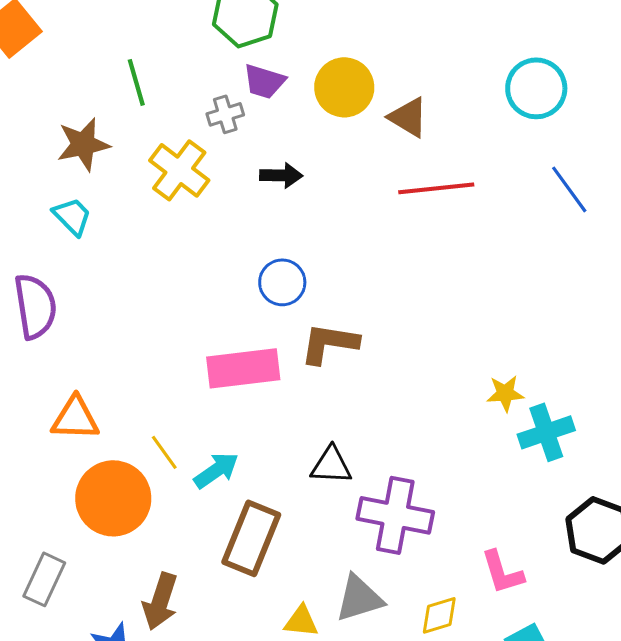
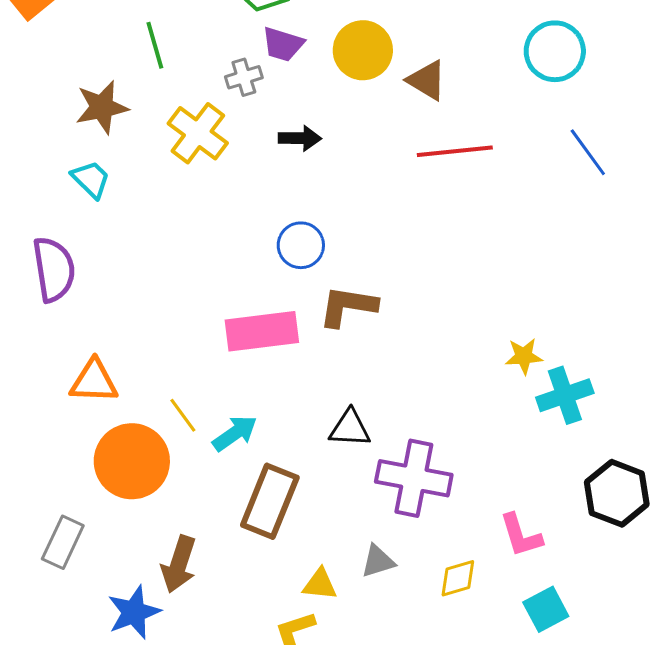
gray triangle: (359, 598) -> (378, 561), size x0.7

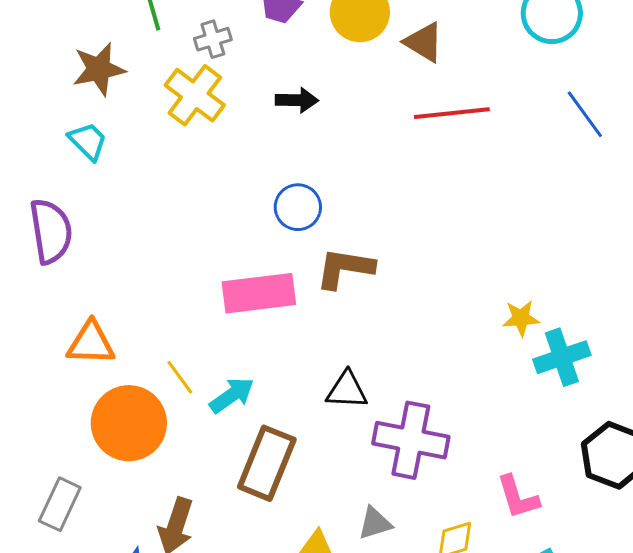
gray cross: (244, 77) -> (213, 39), moved

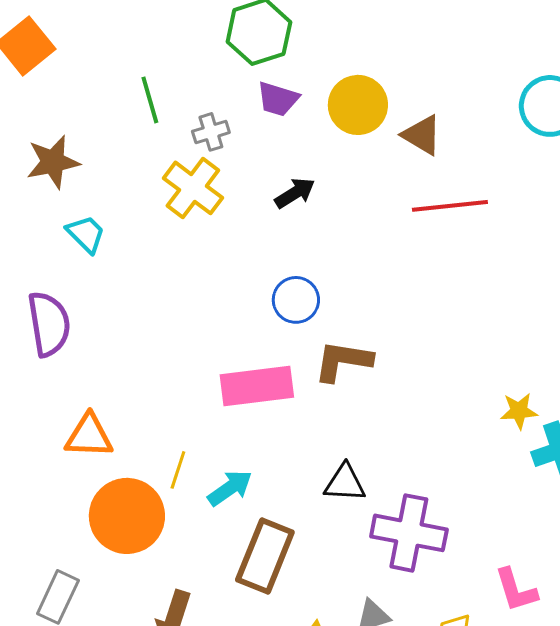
brown star: (99, 69) -> (53, 162), moved
black arrow: (297, 100) -> (295, 193), turned -33
yellow line: (180, 377) -> (178, 470), turned 54

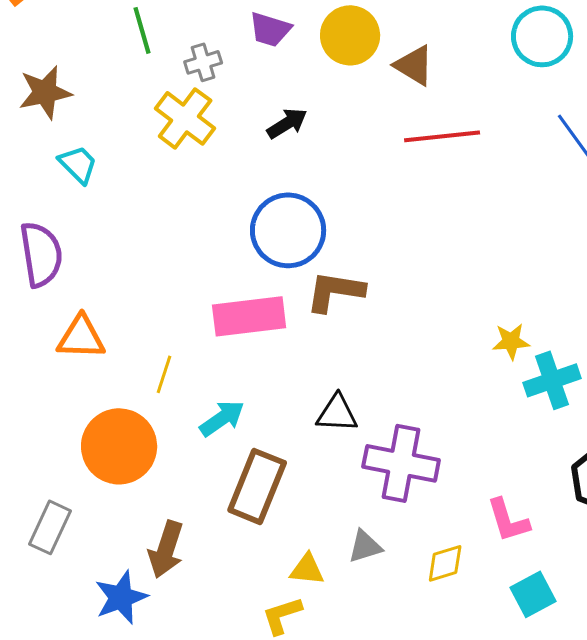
blue circle: (296, 300) -> (288, 230), size x1.6
orange triangle: (89, 436) -> (81, 337), moved
yellow line: (178, 470) -> (164, 374), moved

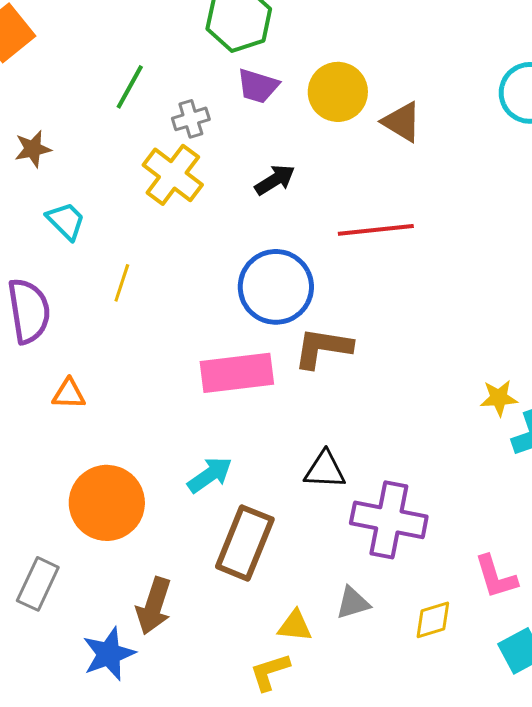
green line: (142, 30) -> (130, 87), turned 45
brown star: (45, 92) -> (33, 149), size x0.7
red line: (442, 136) -> (376, 230), moved
orange triangle: (81, 337) -> (69, 394), size x0.7
yellow line: (164, 374) -> (122, 283), moved

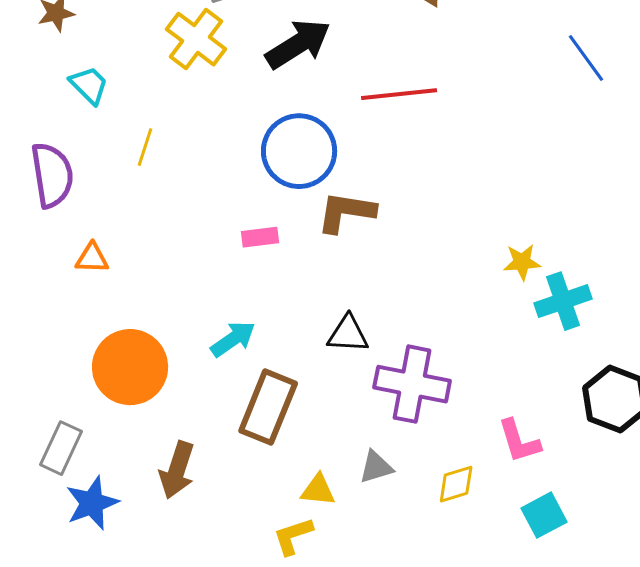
black arrow: (275, 180) -> (298, 44), size x1.6
pink rectangle: (237, 373) -> (260, 237), size x0.5
blue star: (109, 654) -> (92, 503), moved

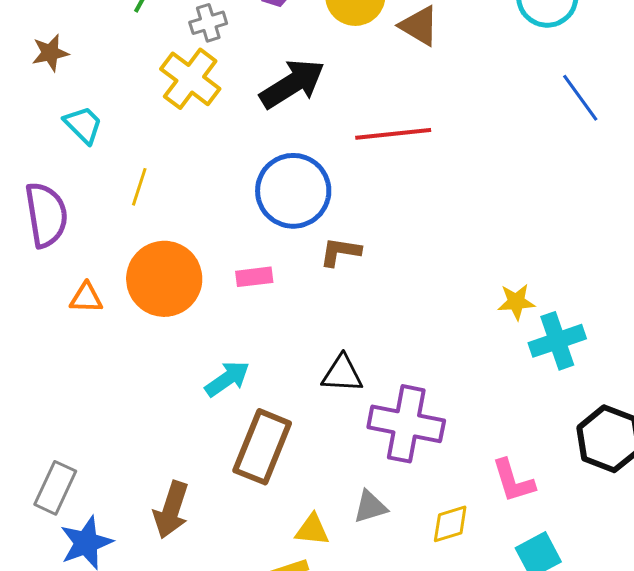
brown L-shape: (346, 212) -> (340, 252), size x0.7
orange circle: (130, 367) -> (164, 279), moved

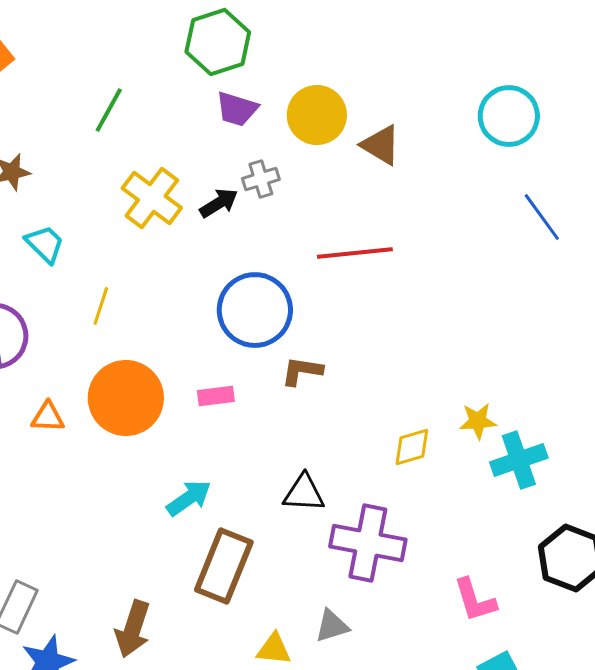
gray cross: (208, 23) -> (261, 179), moved
black arrow: (292, 84) -> (219, 203), moved, size x0.6
yellow diamond: (450, 524) -> (412, 447), moved

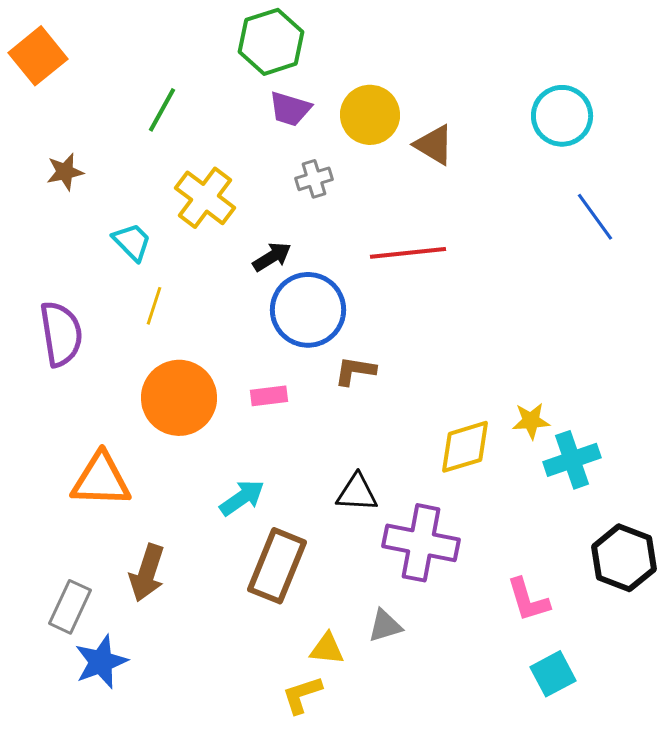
black arrow: (219, 203) -> (272, 257), moved
cyan trapezoid: (45, 244) -> (132, 242), moved
orange triangle: (48, 417) -> (101, 480), moved, size x1.8
yellow diamond: (412, 447) -> (465, 447), size x1.4
brown arrow: (133, 629) -> (147, 573), moved

